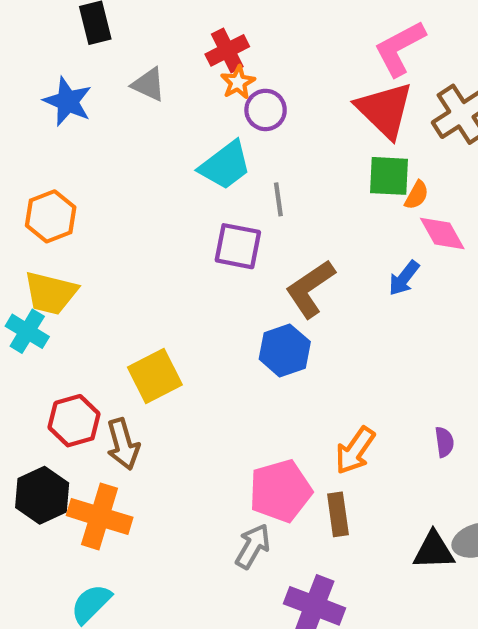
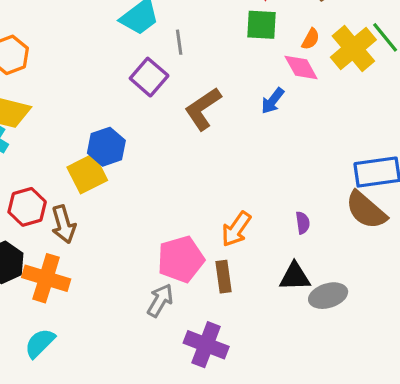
orange semicircle: (417, 195) -> (311, 39), moved
purple square: (238, 246) -> (149, 77), turned 30
blue hexagon: (285, 350) -> (106, 147), moved
black triangle: (434, 551) -> (295, 277), moved

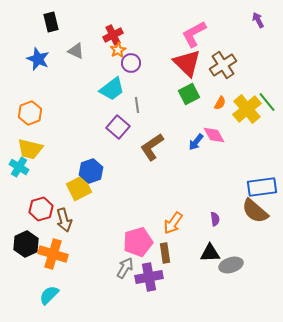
green square: (262, 25) -> (189, 94), turned -30
pink diamond: (301, 68) -> (214, 135), moved
purple cross: (206, 345) -> (149, 277), moved, turned -32

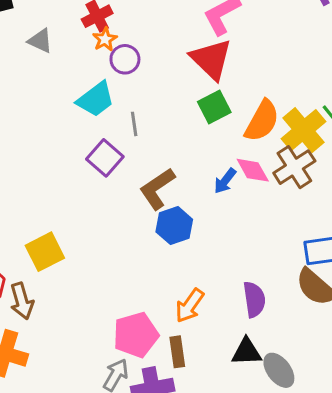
brown cross: (223, 65) -> (294, 167), moved
orange semicircle: (220, 103) -> (262, 121), size x2.0
blue hexagon: (91, 171) -> (174, 226), moved
purple semicircle: (215, 219) -> (254, 299), size x1.6
gray ellipse: (231, 265) -> (279, 370), turned 70

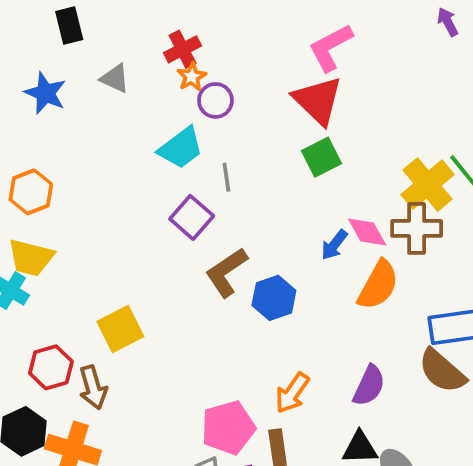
orange semicircle: (262, 121) -> (378, 285), moved
brown cross: (294, 167) -> (417, 228), turned 33
brown L-shape: (157, 189) -> (226, 272), moved
purple semicircle: (254, 299) -> (369, 386), turned 33

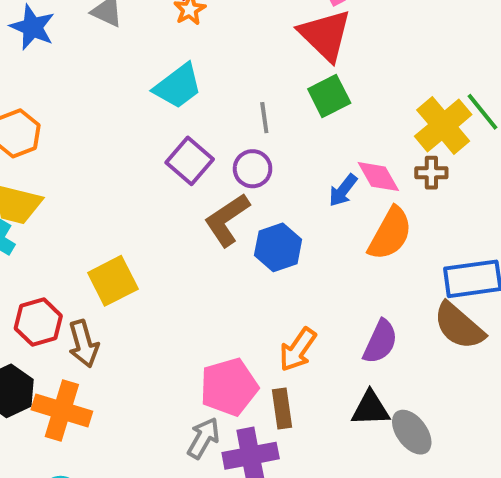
purple circle: (215, 100) -> (253, 169), moved
gray line: (226, 177) -> (264, 118), moved
brown cross: (417, 228) -> (431, 173), size x0.6

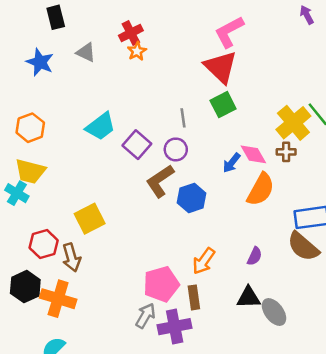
cyan trapezoid: (178, 86) -> (101, 126), moved
purple semicircle: (380, 342) -> (255, 256), size x0.7

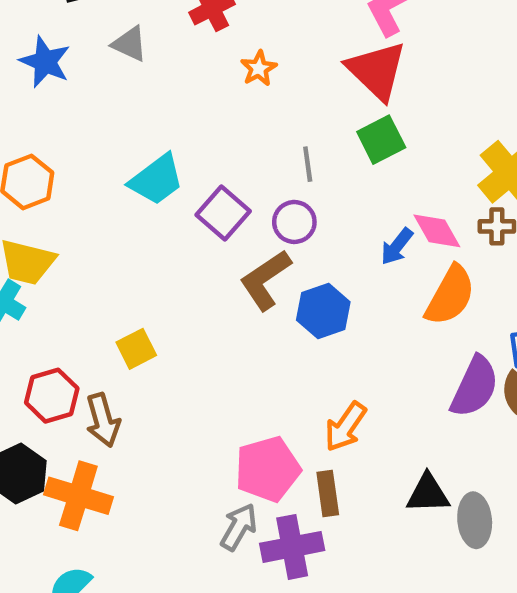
orange star: (137, 51) -> (259, 68), moved
yellow square: (90, 219) -> (136, 349), size x0.7
purple semicircle: (255, 256) -> (475, 387), moved, size x1.8
gray ellipse: (274, 312) -> (475, 520), turned 32

